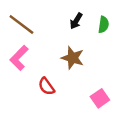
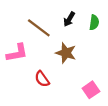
brown line: (21, 25) -> (39, 28), moved
pink L-shape: (19, 58) -> (17, 53), turned -145

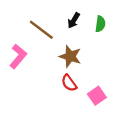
pink L-shape: (17, 53) -> (18, 56), turned -40
red semicircle: (42, 79) -> (69, 83), moved

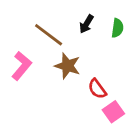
brown star: (70, 56) -> (67, 66), moved
red semicircle: (69, 83) -> (97, 89), moved

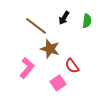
pink L-shape: (22, 66) -> (27, 68), moved
pink square: (113, 112) -> (58, 83), moved

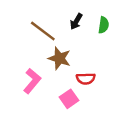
red semicircle: (72, 66) -> (86, 79), turned -56

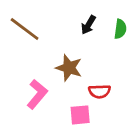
brown line: (43, 31) -> (25, 29), moved
pink square: (69, 99) -> (80, 115), turned 30

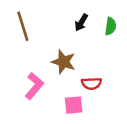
brown line: (25, 29) -> (23, 26), turned 36

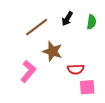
brown line: (23, 26) -> (37, 27), moved, turned 70
pink square: (74, 105) -> (87, 87), moved

